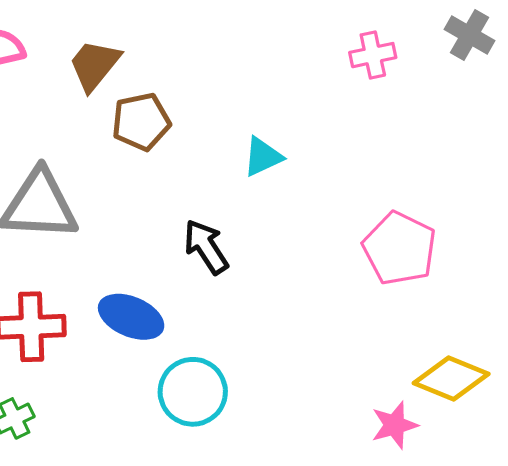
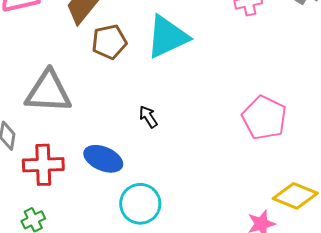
cyan triangle: (263, 157) -> (167, 37), moved, size x1.8
black arrow: (206, 247) -> (148, 117), size x0.7

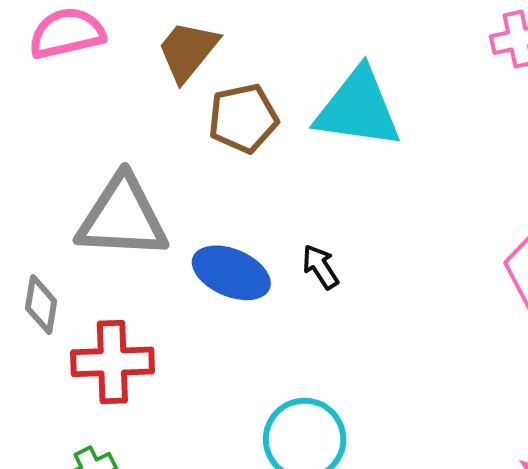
cyan triangle: (167, 37) -> (358, 108), turned 33
blue ellipse: (103, 159) -> (231, 273), moved

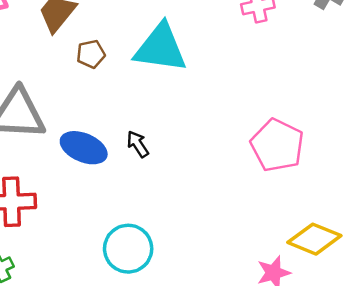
brown pentagon: (243, 118) -> (91, 54), size x0.7

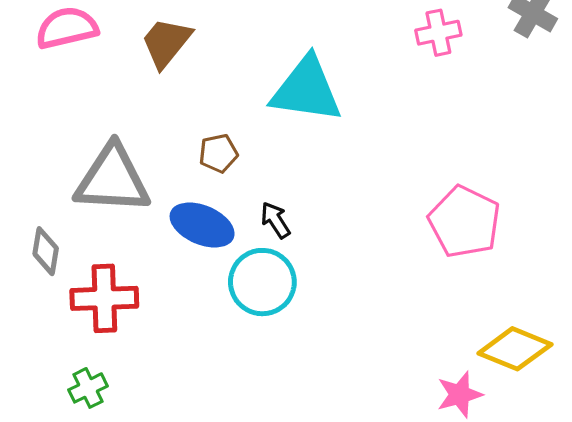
brown pentagon: (91, 54) -> (218, 153), moved
cyan circle: (128, 249) -> (262, 282), moved

